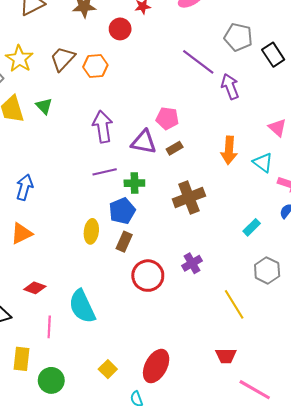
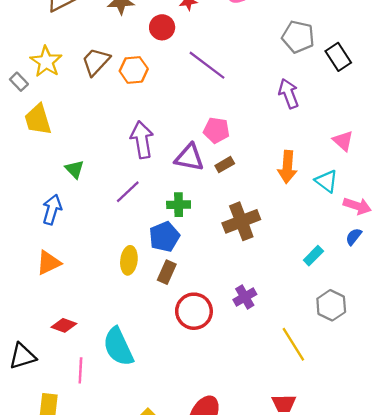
purple line: (198, 62) -> (207, 65), moved
green triangle: (44, 106) -> (75, 169), moved
purple line: (105, 172) -> (128, 192), moved, turned -30

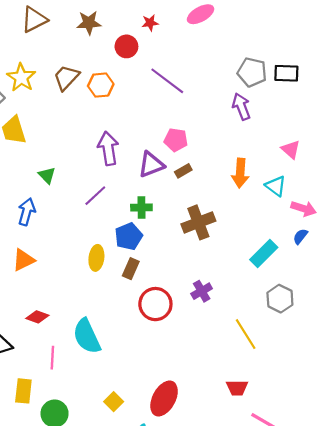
gray pentagon: (298, 37) -> (252, 72), moved
black rectangle: (338, 57) -> (286, 73), turned -55
purple triangle: (189, 157) -> (151, 164), turned -32
cyan rectangle: (313, 256) -> (264, 254), size x1.5

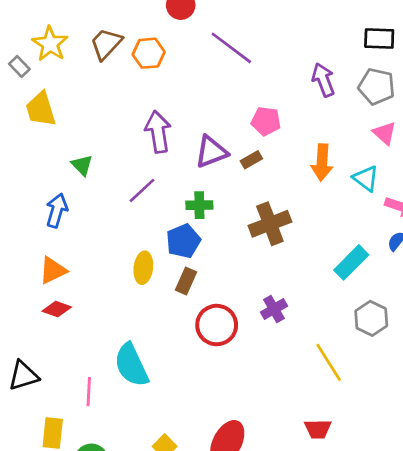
gray pentagon: (252, 72) -> (377, 86), moved
pink pentagon: (176, 140) -> (266, 121), moved
red diamond: (37, 317) -> (57, 309), moved

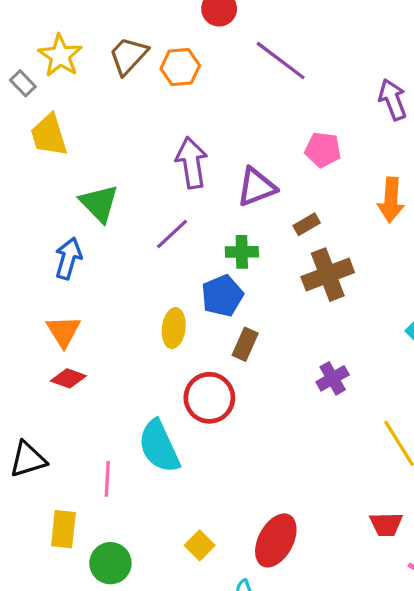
brown rectangle: (251, 160) -> (307, 224), moved
green triangle: (82, 165) -> (99, 203), size x1.5
orange triangle: (53, 270) -> (63, 331), turned -36
brown rectangle: (186, 281) -> (245, 344), moved
red circle: (217, 325) -> (209, 398), moved

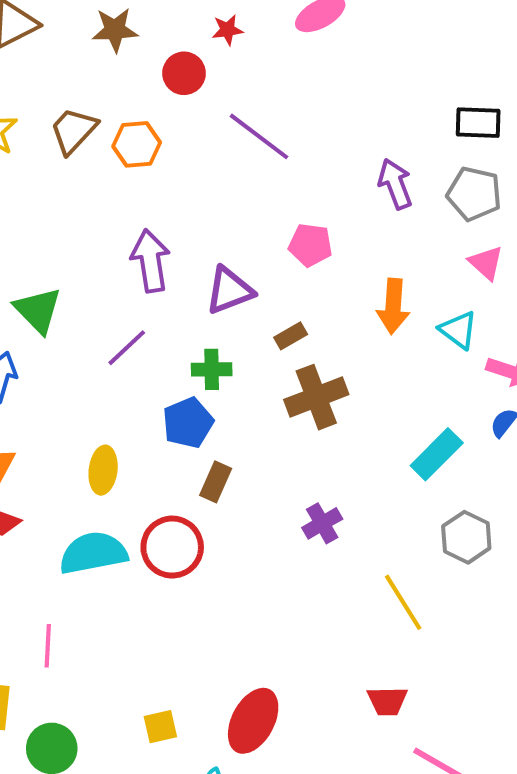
yellow ellipse: (174, 328) -> (103, 470), moved
cyan semicircle: (159, 446) -> (93, 553), moved, turned 104
yellow square: (200, 545) -> (160, 727), turned 32

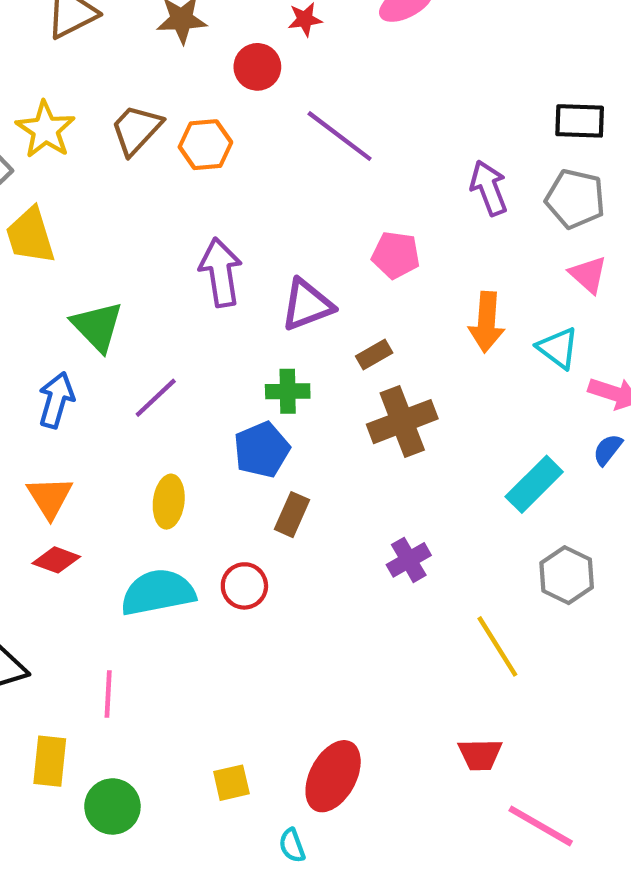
purple line: (127, 348) -> (156, 398), moved
red circle: (172, 547) -> (244, 586), size x0.7

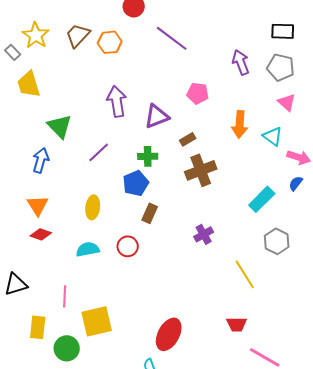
purple line: (156, 398) -> (99, 152), moved
cyan semicircle: (158, 592) -> (88, 249), size x0.7
yellow square: (231, 783) -> (97, 321), moved, size x1.8

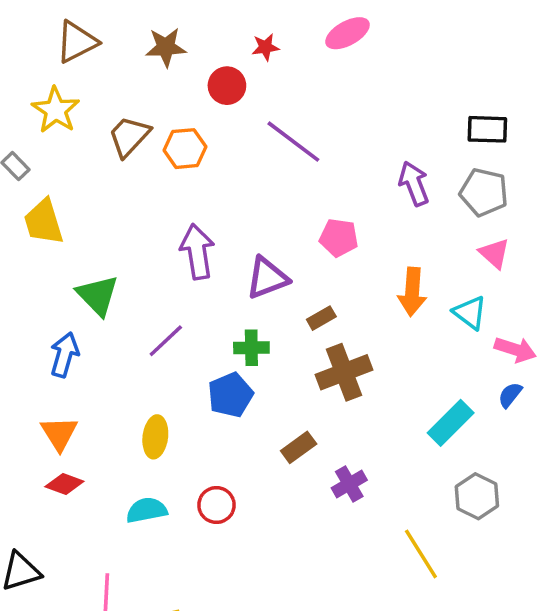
yellow star: (36, 35) -> (56, 110), moved
brown rectangle: (150, 213) -> (299, 447), moved, turned 30

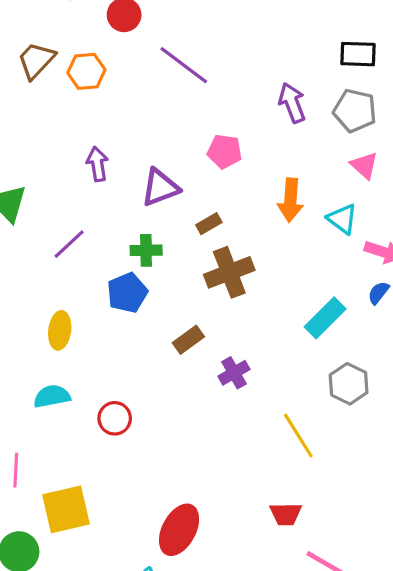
purple arrow: (197, 252) -> (97, 164), size x0.7
red circle: (216, 505) -> (115, 418), moved

